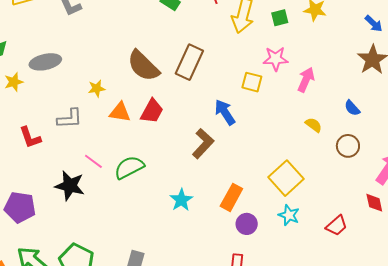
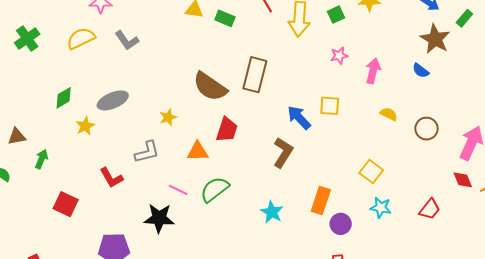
pink star: (276, 59) -> (339, 56), size x0.7
yellow square: (252, 82) -> (330, 106), moved
blue semicircle: (352, 108) -> (421, 71), moved
orange triangle: (120, 112) -> (198, 151), moved
yellow square: (286, 178) -> (371, 172), size x0.7

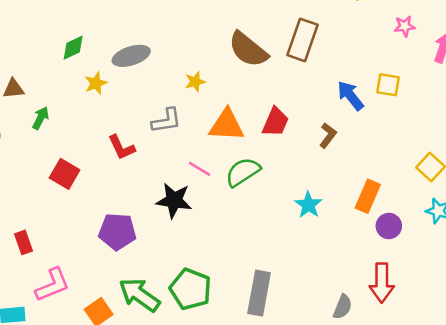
red trapezoid: (227, 130) -> (276, 122), moved
orange triangle: (198, 151) -> (227, 125), size x1.4
brown L-shape: (283, 153) -> (328, 135), size x0.7

